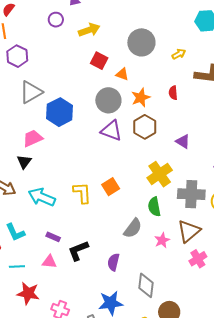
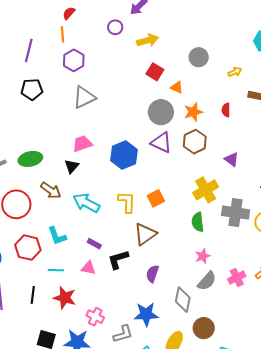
gray circle: (141, 42) -> (199, 57), size x0.7
blue hexagon: (60, 112) -> (124, 155), moved
gray semicircle: (133, 228) -> (207, 281), moved
brown triangle: (189, 231) -> (145, 234), moved

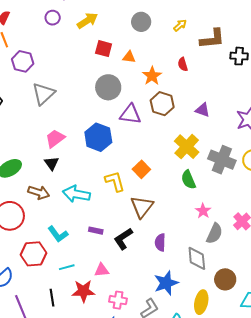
gray circle: (161, 112) -> (108, 87), moved
gray cross: (236, 213) -> (222, 160), turned 32
pink triangle: (88, 268) -> (102, 270), moved

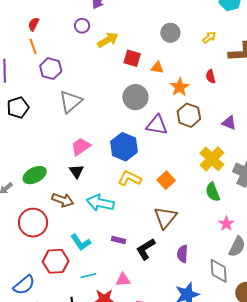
yellow arrow: (87, 21) -> (108, 40), moved
yellow L-shape: (115, 181) -> (130, 178), moved, turned -50

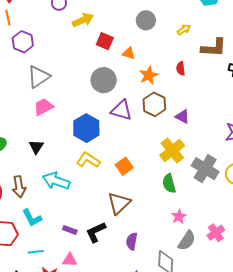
purple triangle: (229, 123) -> (182, 117), moved
pink trapezoid: (81, 147) -> (43, 107), moved
brown arrow: (63, 200) -> (19, 187), moved, turned 55
purple rectangle: (119, 240) -> (70, 230), moved

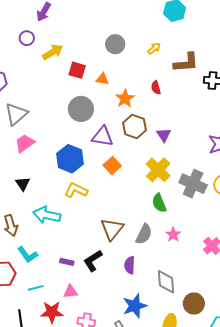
purple triangle: (182, 117) -> (164, 135), turned 35
orange square: (124, 166) -> (112, 166), moved
gray semicircle: (187, 241) -> (144, 234), moved

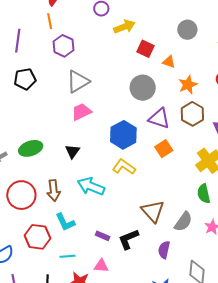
brown triangle: (112, 229) -> (153, 211), turned -30

